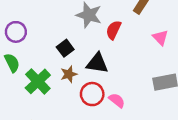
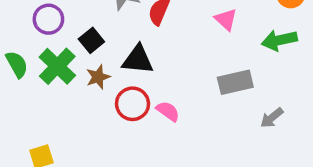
purple circle: (16, 32) -> (48, 19), moved
green cross: (38, 81) -> (57, 66), moved

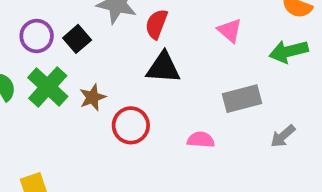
black square: (91, 40) -> (77, 39), moved
black triangle: (138, 60) -> (163, 68), moved
pink semicircle: (168, 111) -> (201, 140), moved, turned -30

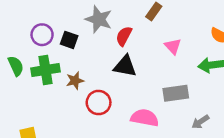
black square: (77, 39) -> (69, 40), turned -36
green cross: (48, 87) -> (46, 70), turned 32
pink semicircle: (201, 140) -> (145, 118), size x1.5

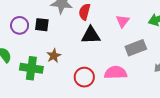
pink triangle: (173, 46) -> (123, 21), moved, turned 32
green cross: (46, 70) -> (31, 68), moved, turned 30
red circle: (99, 103) -> (84, 77), moved

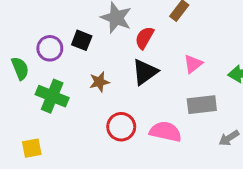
purple circle: (20, 25) -> (50, 48), moved
black triangle: (91, 35) -> (145, 72), turned -48
brown star: (54, 56) -> (99, 82), moved

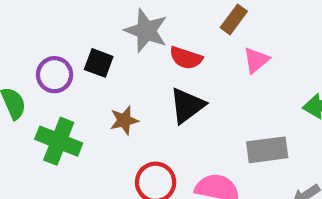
red semicircle: (144, 38) -> (186, 58), turned -100
pink triangle: (193, 64) -> (256, 60), moved

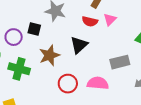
red semicircle: (186, 58) -> (90, 21), moved
brown star: (124, 120) -> (49, 55), size x1.5

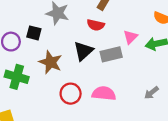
pink triangle: (110, 19) -> (130, 37), moved
brown star: (49, 55) -> (51, 62), turned -30
gray rectangle: (120, 62) -> (111, 54), moved

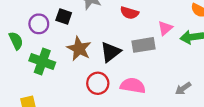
black triangle: (83, 51) -> (111, 52), moved

